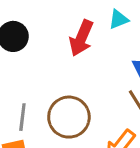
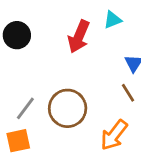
gray line: (22, 117) -> (25, 108), turned 30

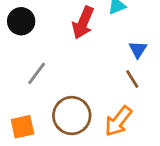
gray line: (25, 108) -> (37, 73), moved
brown circle: (68, 108) -> (72, 116), moved

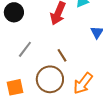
brown line: (132, 79) -> (62, 55), moved

